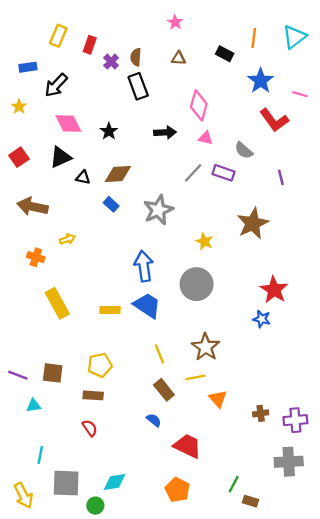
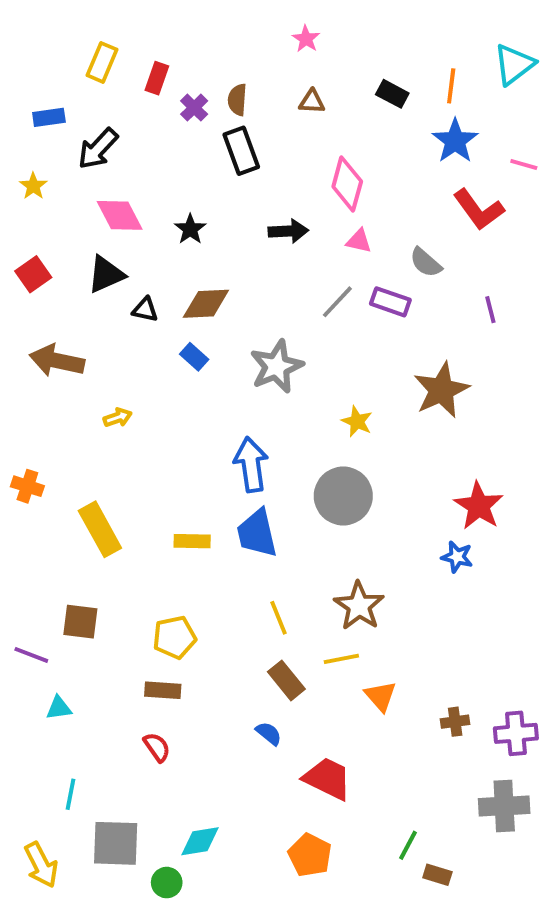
orange line: (254, 38) -> (451, 86), moved
orange cross: (36, 257) -> (27, 486), moved
blue trapezoid: (147, 305) -> (257, 533), turned -136
brown square: (53, 373) -> (80, 622), moved

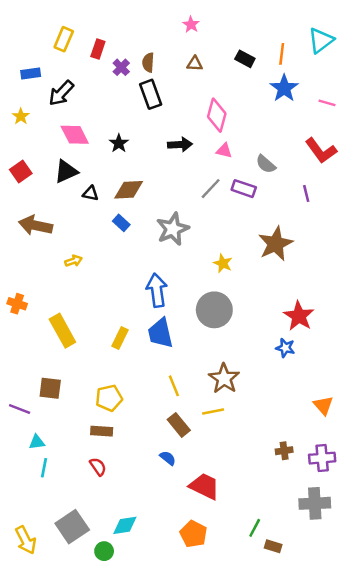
red L-shape: (479, 210) -> (321, 151), moved
yellow rectangle: (192, 541) -> (120, 338), turned -65
orange triangle: (381, 696) -> (323, 405), moved
cyan line: (71, 794) -> (44, 468), moved
gray square: (116, 843) -> (72, 527), turned -36

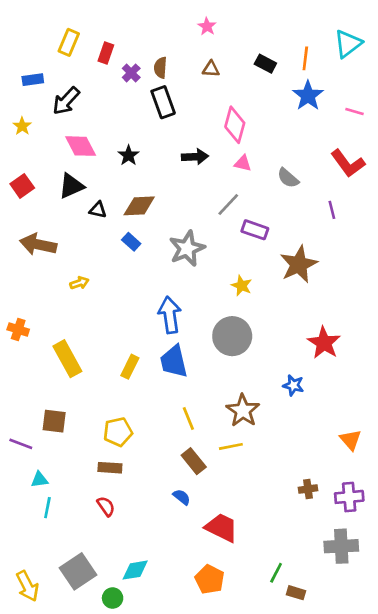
purple rectangle: (244, 189) -> (255, 230), moved
blue star: (285, 348) -> (293, 385), moved

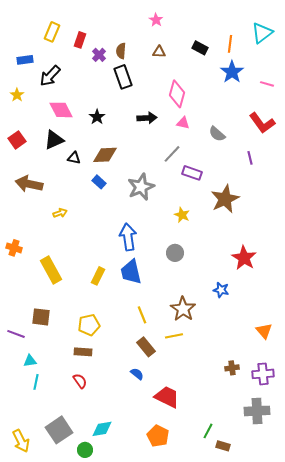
gray circle: (232, 336) -> (175, 253), size x0.6

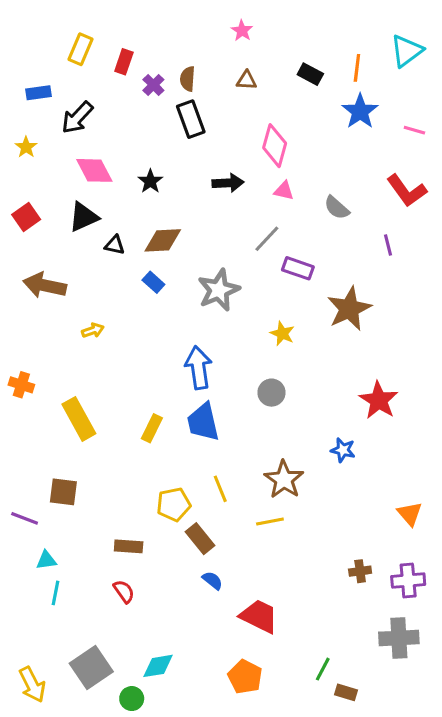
yellow pentagon: (89, 325) -> (174, 504), moved
brown rectangle: (146, 347) -> (200, 539), moved

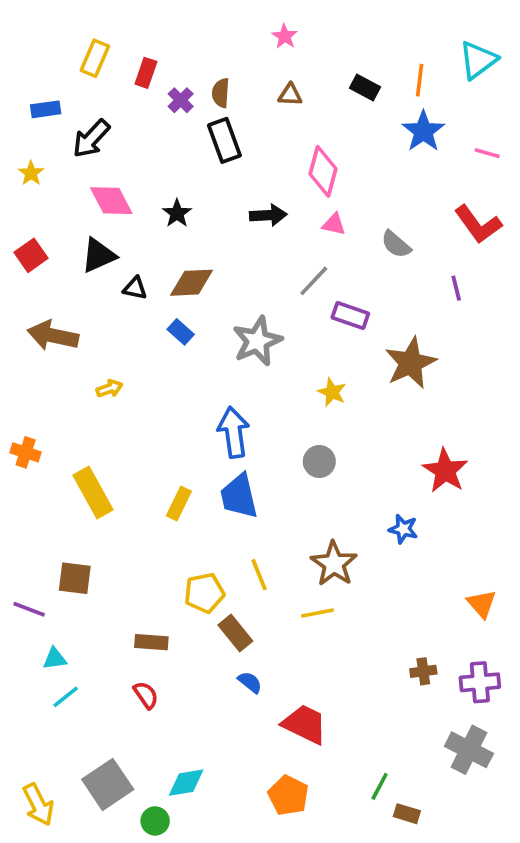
cyan line: (56, 593) -> (66, 697), turned 40
gray cross: (399, 638) -> (469, 750), turned 30

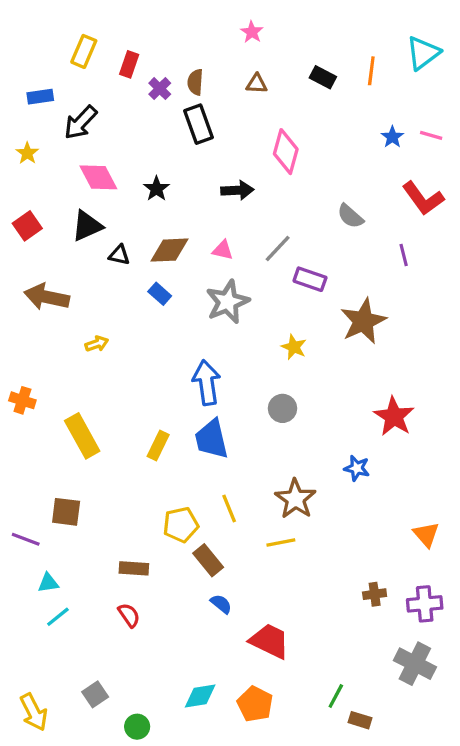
blue star: (423, 131) -> (392, 137), moved, size x0.6
pink triangle: (334, 224) -> (223, 250), moved
cyan diamond: (186, 783) -> (200, 696), moved
gray square: (108, 784) -> (95, 694), size x0.6

